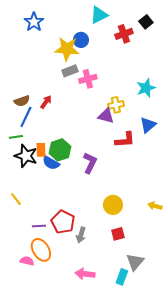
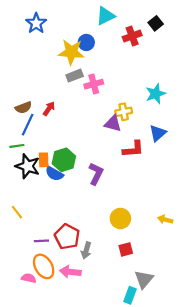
pink arrow: (85, 274) -> (70, 272), moved

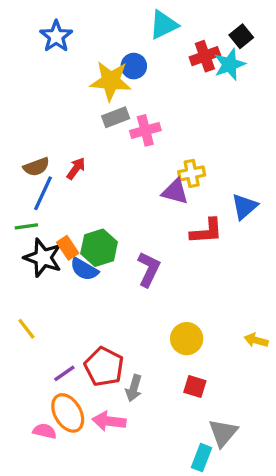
cyan star: (156, 94) -> (230, 64), moved
orange rectangle: (44, 160) -> (68, 248), turned -32
purple line: (41, 241) -> (64, 373), turned -32
red square: (126, 249) -> (195, 387), turned 32

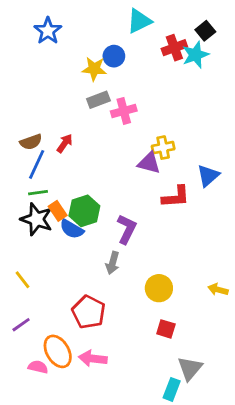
yellow star: (111, 81) -> (94, 69), size x0.7
green line: (26, 226) -> (38, 193), moved
purple line: (64, 373) -> (21, 325), moved
gray arrow: (134, 388) -> (113, 263), moved

